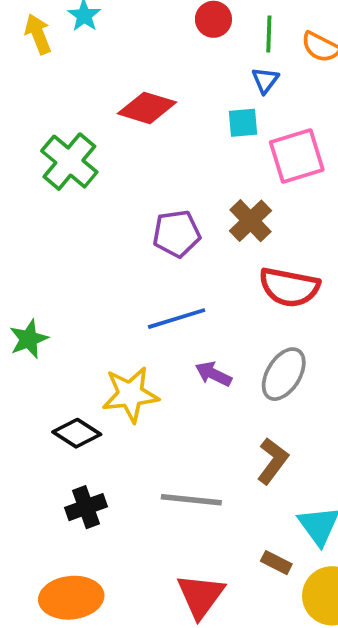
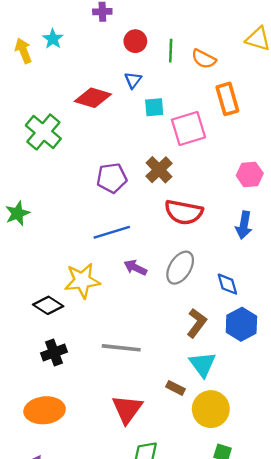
blue triangle: (265, 80) -> (133, 80), moved
green star: (29, 339) -> (17, 213), moved
brown L-shape: (273, 461) -> (197, 323), moved

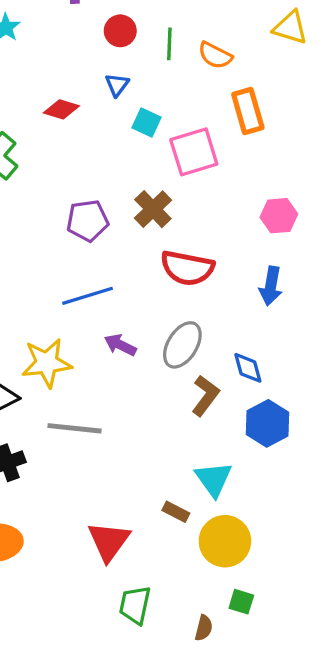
red diamond: (93, 98) -> (61, 109), size x0.7
cyan square: (154, 107) -> (146, 122), turned 30
brown L-shape: (197, 323) -> (205, 396), moved
gray line: (121, 348) -> (74, 428), moved

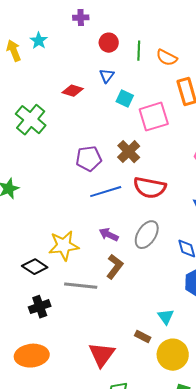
blue line: (88, 296) -> (106, 192), moved
brown L-shape: (205, 396) -> (115, 267), moved
cyan triangle: (213, 479) -> (166, 317), size x0.7

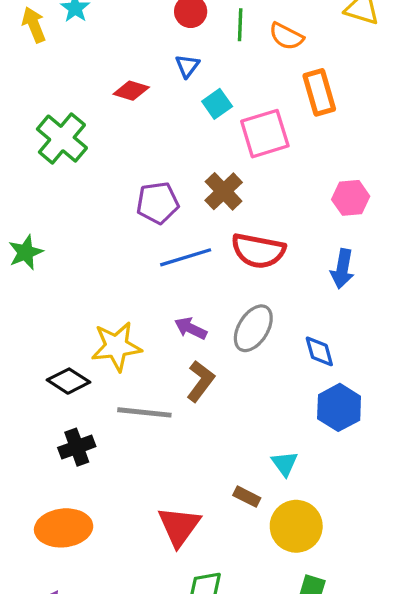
cyan square: (125, 99) -> (217, 104), turned 30

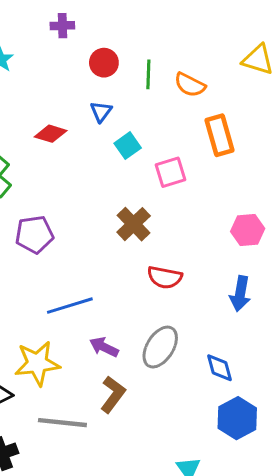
pink square: (265, 134) -> (171, 172), size x0.7
purple pentagon: (158, 203) -> (34, 234), moved
red semicircle: (258, 251) -> (165, 277), size x0.7
blue line: (186, 257) -> (70, 306), moved

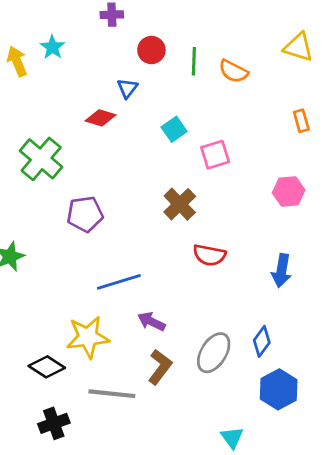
blue triangle: (101, 112) -> (127, 88), moved
orange rectangle: (219, 135) -> (301, 121), moved, size x0.6
pink hexagon: (248, 230) -> (289, 191), moved
gray ellipse: (160, 347) -> (214, 353), moved
blue diamond: (219, 368) -> (262, 341), turned 52

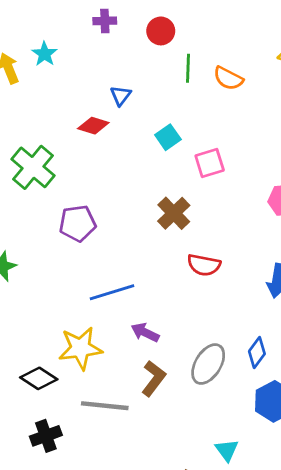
red circle: (151, 50) -> (161, 31), moved

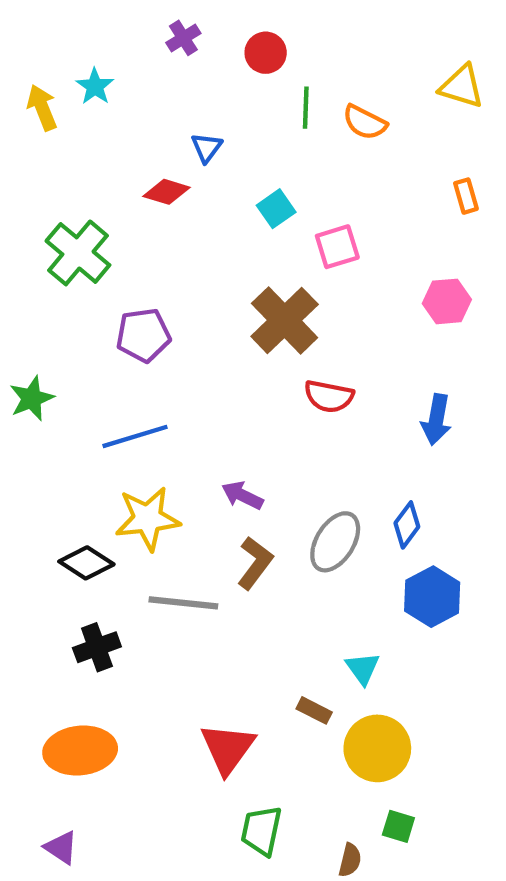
purple cross: (105, 21) -> (183, 38), turned -30
brown cross: (174, 213) -> (285, 320), size x1.4
blue line: (112, 292) -> (135, 436), moved

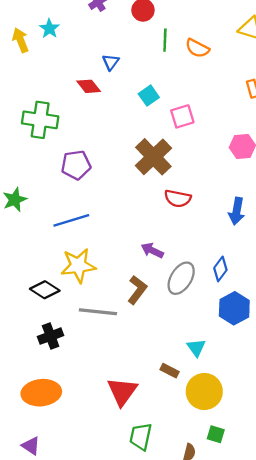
red diamond: (167, 192) -> (89, 86), turned 35
green cross: (78, 253) -> (40, 120), turned -32
purple arrow: (242, 495) -> (152, 250), moved

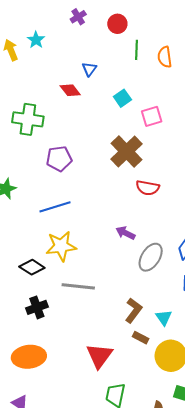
orange semicircle: (197, 48) -> (165, 57), turned 55
brown L-shape: (137, 290) -> (134, 310), moved

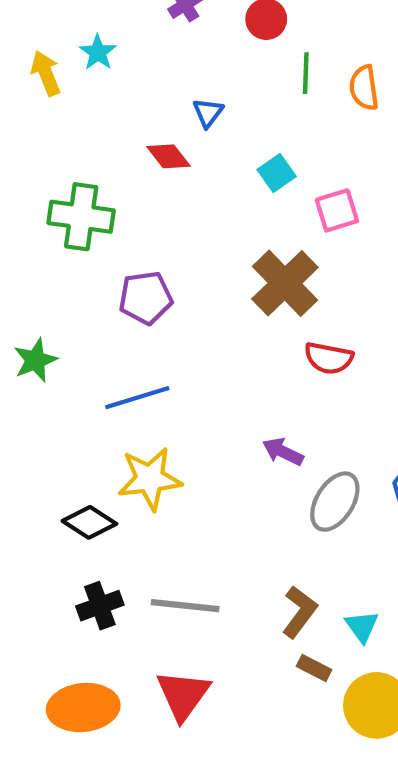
gray line: (78, 286) -> (185, 606), moved
red triangle: (99, 356) -> (183, 695), moved

